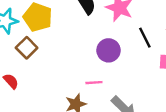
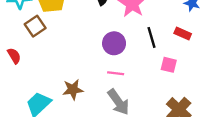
pink line: (94, 83) -> (116, 73), moved

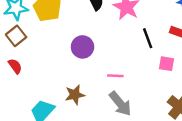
brown square: (35, 26) -> (16, 36), moved
purple circle: (114, 43) -> (83, 47), moved

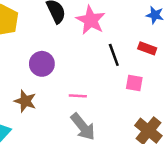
brown star: (75, 95) -> (25, 101), moved, turned 30

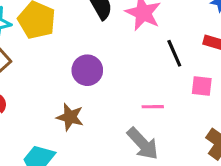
pink line: (78, 96) -> (153, 107), moved

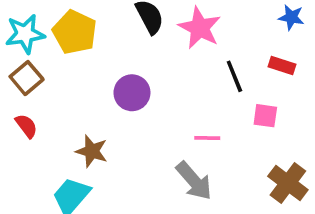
brown star: (70, 117) -> (92, 151), moved

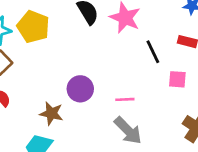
purple circle: (132, 93) -> (80, 89), moved
pink line: (207, 138) -> (125, 99), moved

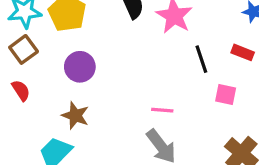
purple circle: (80, 89) -> (80, 67), moved

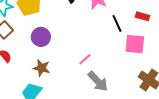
pink square: (226, 95) -> (135, 44), size x1.5
pink line: (162, 110) -> (85, 59), moved, turned -40

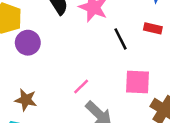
purple circle: (41, 37) -> (28, 43), moved
pink square: (135, 44) -> (138, 82), moved

